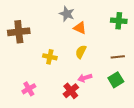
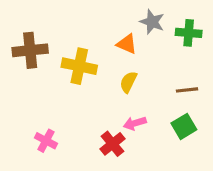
gray star: (67, 14) -> (152, 22), moved
yellow cross: (50, 57) -> (79, 66), moved, size x1.5
pink cross: (29, 89) -> (46, 141), turned -32

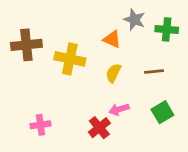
brown line: (187, 90) -> (154, 72), moved
pink cross: (46, 141) -> (40, 125), turned -36

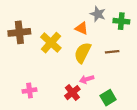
yellow cross: (70, 59) -> (51, 43), turned 30
yellow semicircle: (113, 73) -> (83, 53), size x1.5
green square: (162, 112) -> (108, 98), moved

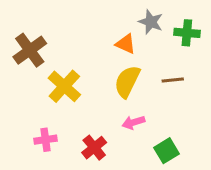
brown cross: (19, 32) -> (30, 50), turned -30
yellow cross: (51, 43) -> (64, 86), moved
red cross: (72, 93) -> (94, 148), moved

